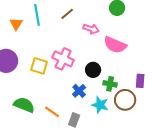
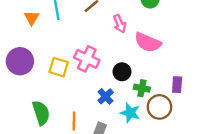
pink arrow: (91, 29) -> (120, 24), turned 49
green semicircle: (24, 105) -> (41, 113), turned 50
orange line: (52, 112) -> (74, 121), turned 56

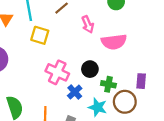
pink semicircle: (148, 42) -> (114, 42), turned -30
pink cross: (87, 59) -> (57, 72), moved
yellow square: (59, 67) -> (40, 35), moved

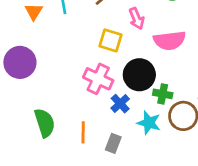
yellow square: (40, 35) -> (111, 40), moved
black circle: (90, 69) -> (139, 75), size x1.5

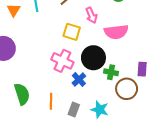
cyan star: (149, 123) -> (100, 110), moved

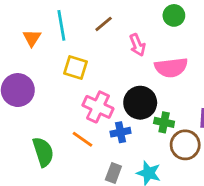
yellow square: (72, 32) -> (75, 68), moved
blue cross: (79, 79) -> (120, 132), turned 32
orange line: (51, 101) -> (83, 139), moved, turned -56

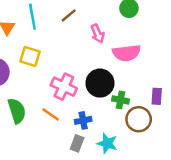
yellow square: (75, 68) -> (30, 56), moved
blue cross: (120, 132) -> (83, 120), moved
green semicircle: (43, 152) -> (17, 111), moved

